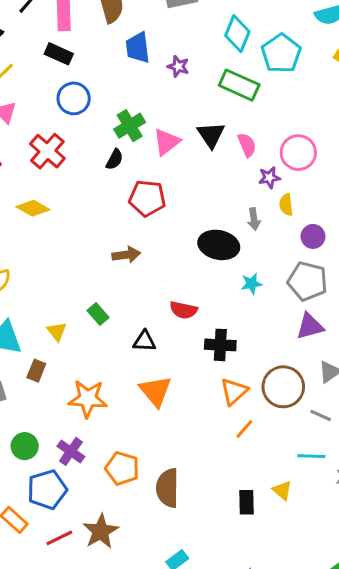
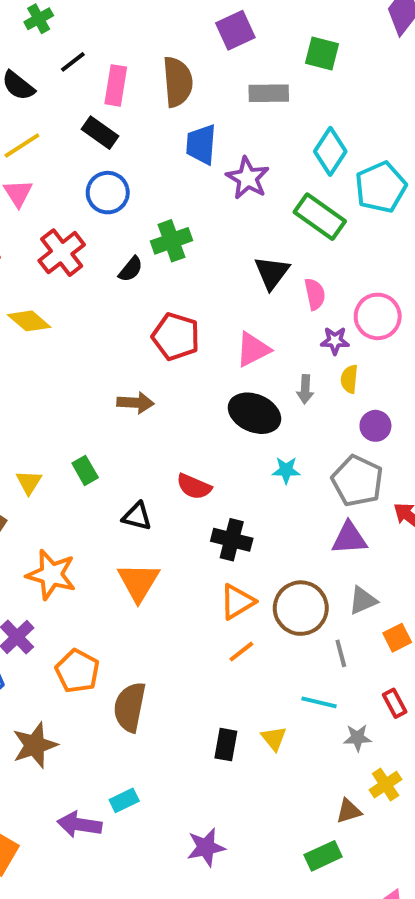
purple star: (178, 66) -> (248, 178), size x1.5
pink triangle: (167, 142) -> (253, 349), moved
black semicircle: (114, 159) -> (131, 269), moved
gray line: (321, 415) -> (341, 653), turned 40

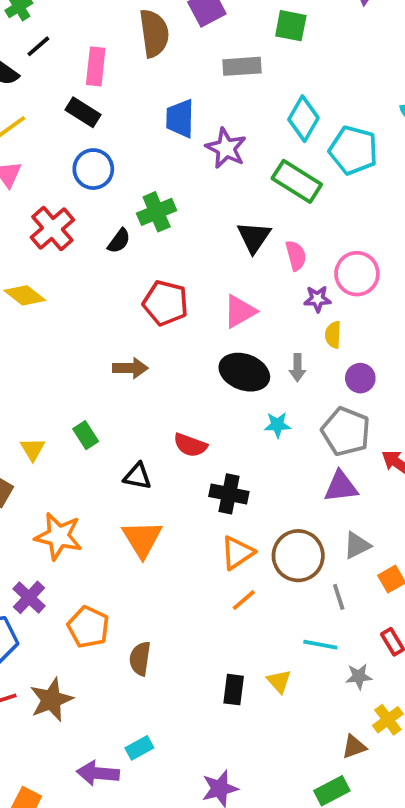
black line: (73, 62) -> (38, 46), moved
brown semicircle: (178, 82) -> (154, 33), moved
cyan pentagon: (381, 187) -> (353, 150), turned -30
gray arrow: (305, 389) -> (297, 368), moved
brown semicircle: (130, 707) -> (140, 659), size x0.7

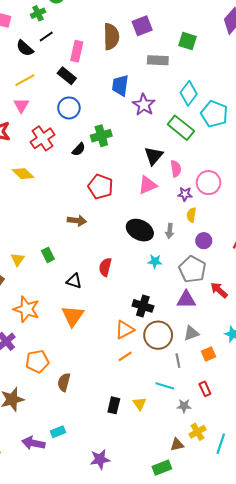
pink triangle: (240, 311) -> (148, 185), moved
red semicircle: (190, 445) -> (105, 267), turned 78
black cross: (229, 494) -> (143, 306), moved
orange pentagon: (88, 627) -> (37, 361), turned 30

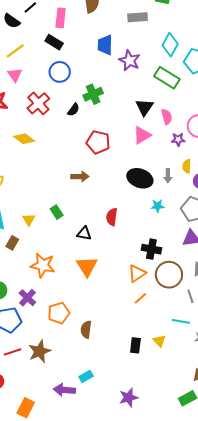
yellow semicircle: (191, 215) -> (187, 166), moved

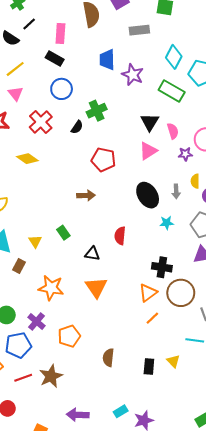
black ellipse: (140, 178) -> (148, 195), turned 40
brown semicircle: (86, 329) -> (108, 358), moved
cyan rectangle: (86, 376) -> (121, 411), moved

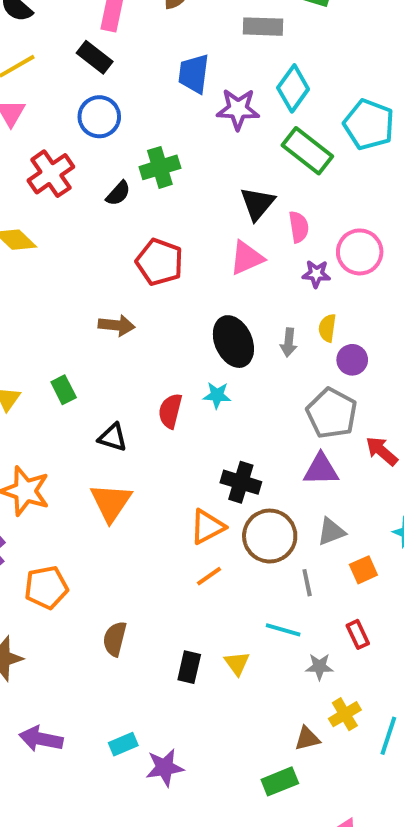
cyan diamond: (174, 57) -> (293, 88), moved
purple star: (133, 75) -> (238, 109), turned -30
cyan star: (167, 223) -> (217, 395), moved

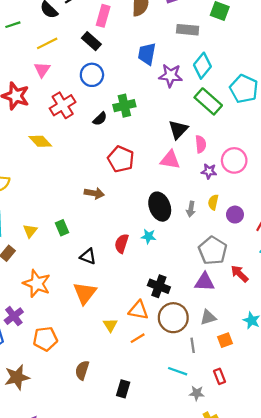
pink triangle: (247, 258) -> (170, 160), turned 30
purple circle: (352, 360) -> (235, 215), moved
orange triangle: (207, 527) -> (138, 310), turned 35
yellow triangle: (237, 663) -> (110, 325), moved

